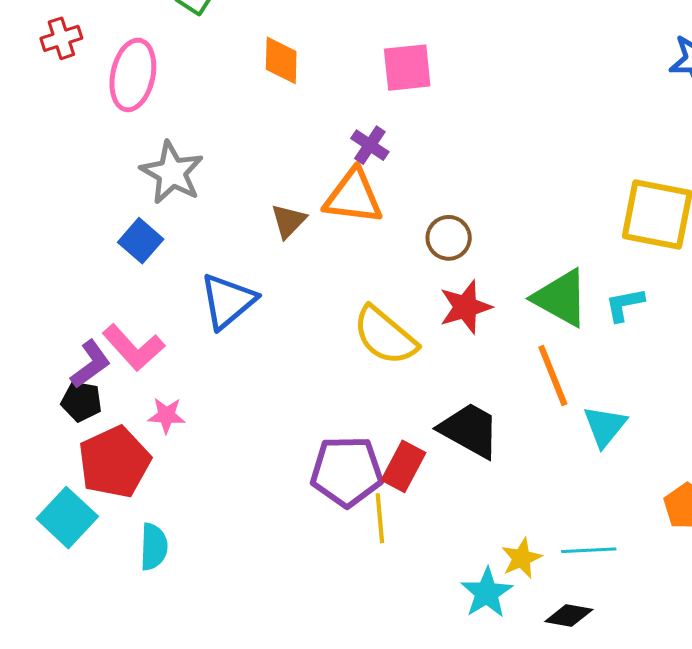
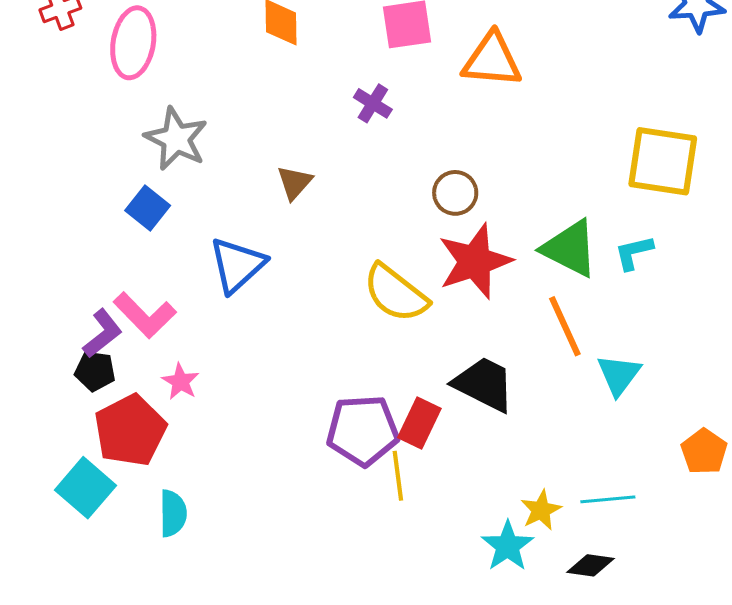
orange triangle: (353, 197) -> (492, 60), moved
red star: (465, 307) -> (475, 261), size x1.4
pink star: (167, 415) -> (180, 382), turned 30

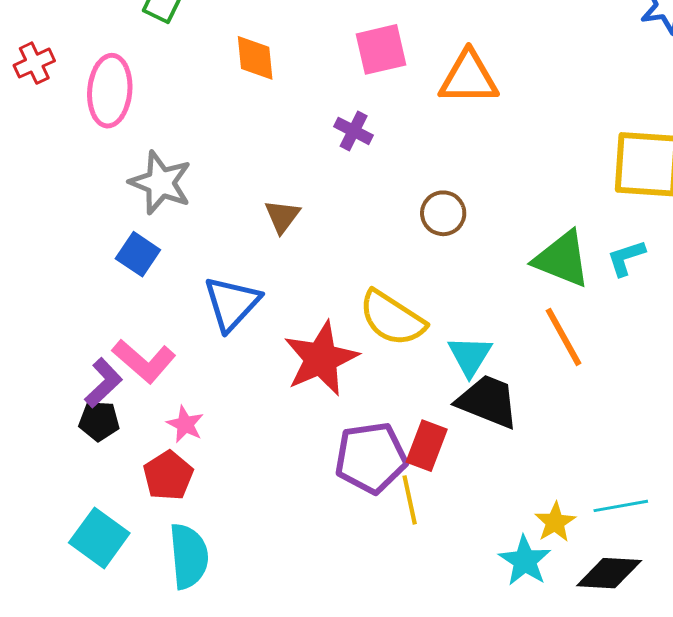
red star: (475, 261) -> (321, 359), moved
cyan triangle: (619, 375) -> (470, 356), moved
red pentagon: (130, 430) -> (168, 476), moved, size x0.7
cyan semicircle: (173, 513) -> (189, 556), size x1.4
black diamond: (590, 565) -> (609, 573), size x1.4

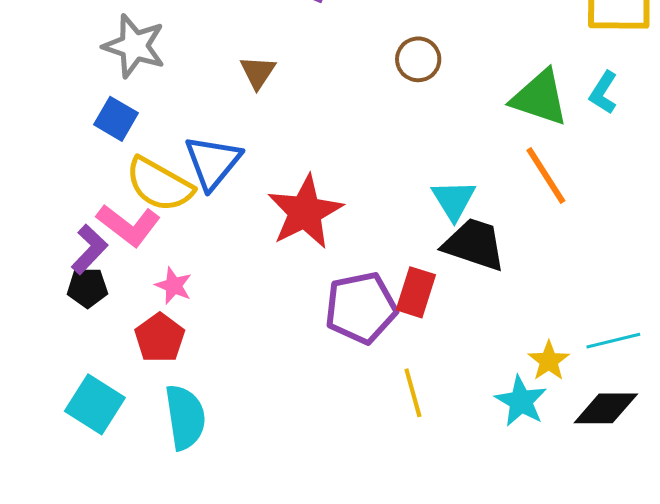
cyan L-shape: (626, 258) -> (603, 93), turned -36
yellow semicircle: (392, 318) -> (159, 185), moved
yellow line: (410, 500) -> (413, 393), moved

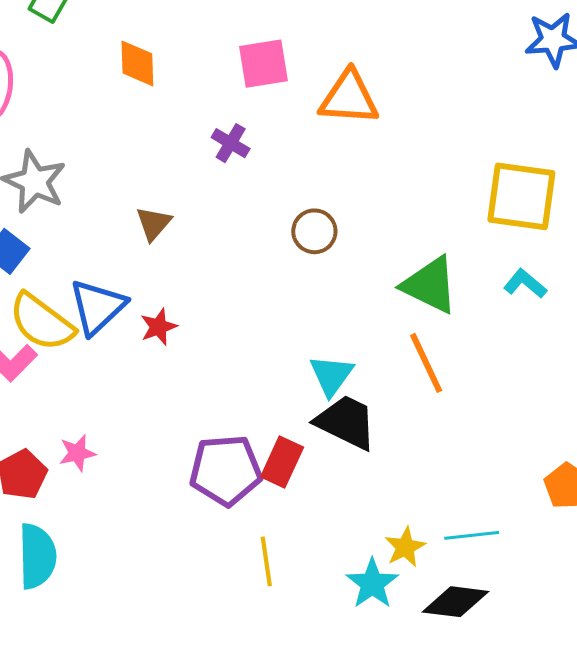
cyan L-shape: (603, 93) -> (525, 284), moved, turned 90
red star: (305, 212) -> (159, 327), moved, size x0.5
pink star: (174, 286) -> (77, 453), moved, turned 30

